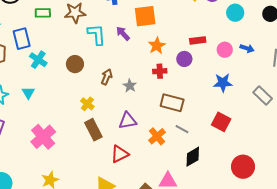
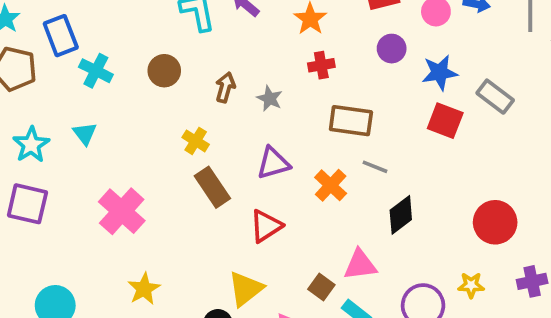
purple circle: (184, 59) -> (392, 49), moved
gray rectangle: (263, 95) -> (495, 97), moved
red square: (221, 122) -> (445, 121), moved

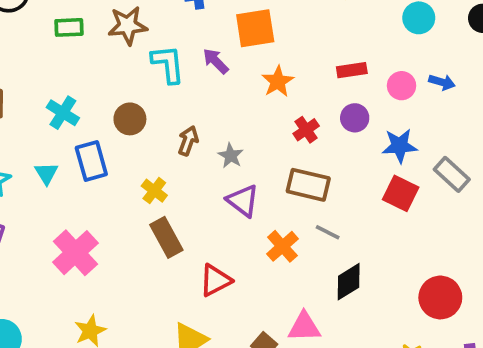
blue rectangle: (61, 36) -> (91, 161), moved
red cross: (321, 65) -> (306, 130), moved, turned -30
purple triangle: (273, 163) -> (243, 201), moved, turned 48

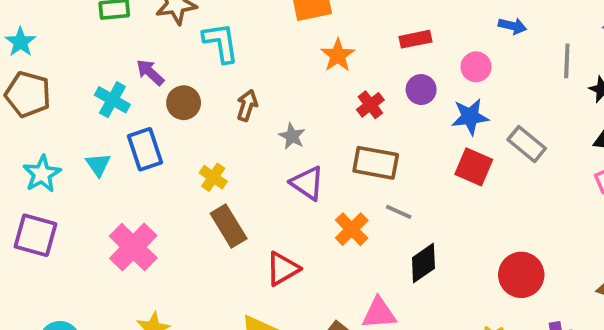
purple arrow: (216, 61) -> (150, 72), moved
blue arrow: (442, 82) -> (512, 26), moved
pink circle: (402, 86) -> (476, 67), moved
brown arrow: (188, 141) -> (247, 105), moved

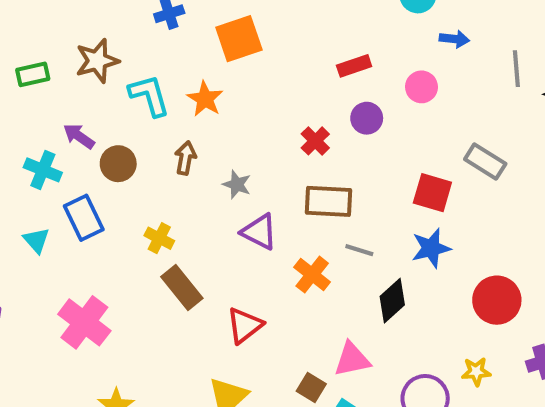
orange star: (338, 55) -> (205, 99), moved
blue star: (470, 117) -> (431, 248), moved

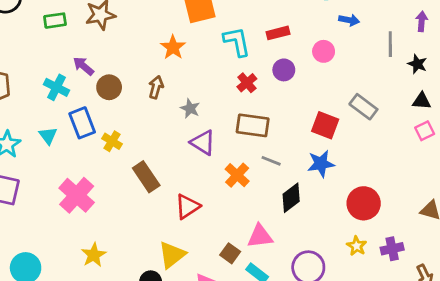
cyan L-shape: (149, 95) -> (237, 42), moved
yellow cross: (159, 238) -> (112, 141), moved
yellow star: (476, 372) -> (357, 246), moved, turned 30

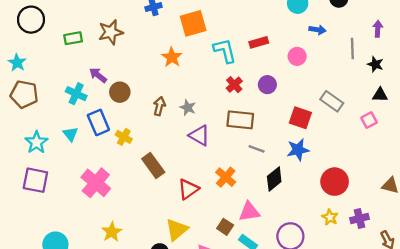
purple circle: (284, 70) -> (267, 85), moved
brown arrow: (156, 87) -> (159, 106), moved
pink square: (425, 131) -> (369, 120), moved
orange cross: (237, 175) -> (226, 177), moved

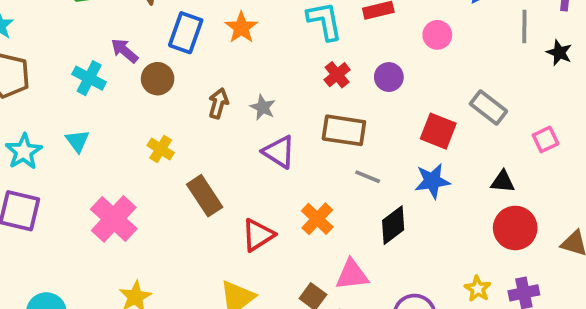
black triangle: (380, 95) -> (503, 182), moved
blue rectangle: (98, 122) -> (186, 33), moved, turned 40
red circle: (335, 182) -> (515, 228), moved

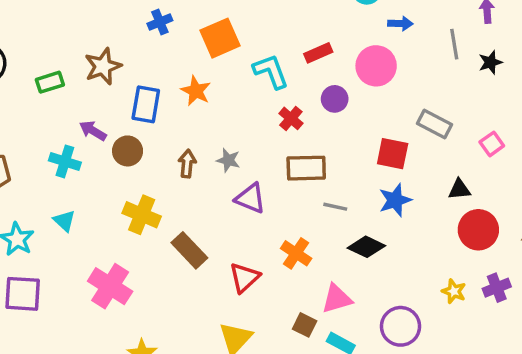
pink circle: (437, 35) -> (376, 66), size x1.5
black star: (559, 53) -> (490, 62), turned -30
purple circle: (389, 77) -> (335, 99), moved
yellow cross: (161, 149) -> (142, 215), size x1.5
black diamond: (393, 225) -> (366, 247), turned 72

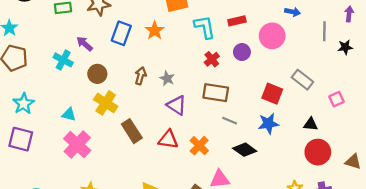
brown circle: (128, 151) -> (97, 74), moved
cyan triangle: (64, 221) -> (69, 114), moved, turned -40
red triangle: (244, 278) -> (168, 139), moved, turned 40

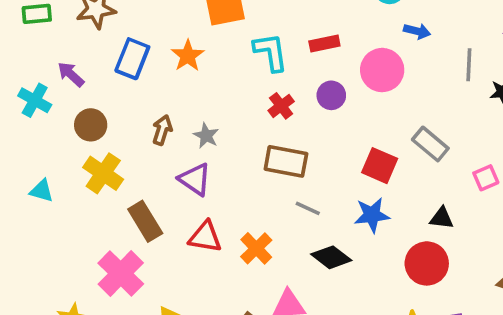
purple triangle: (177, 105) -> (195, 179), moved
pink cross: (77, 145) -> (121, 274), moved
red circle: (318, 152) -> (427, 263), moved

